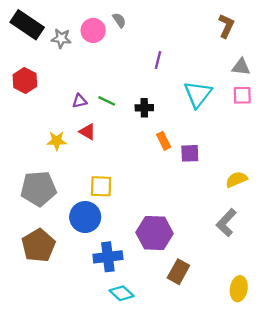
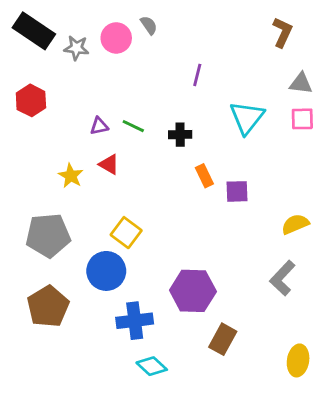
yellow star: (57, 141) -> (71, 176), turned 30
yellow square: (101, 186) -> (126, 233), turned 35

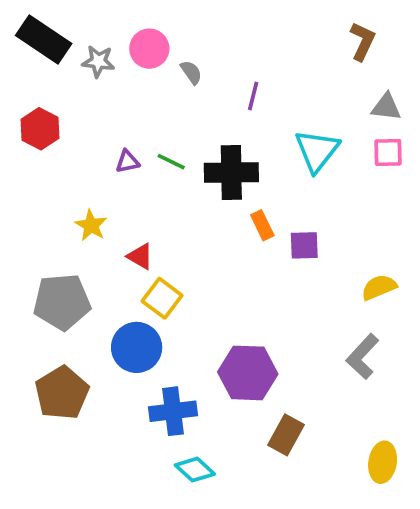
gray semicircle: (149, 25) -> (191, 72), moved
black cross: (180, 135) -> (231, 173), size x1.8
red triangle: (109, 164) -> (140, 256), moved

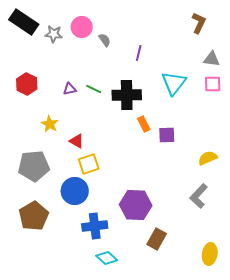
red hexagon: (40, 129) -> (27, 84), moved
yellow square: (162, 298) -> (89, 164), turned 35

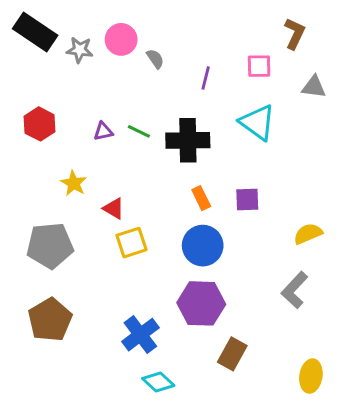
cyan triangle: (174, 83) -> (258, 122), turned -32
pink square: (213, 84) -> (259, 66), moved
orange rectangle: (144, 124) -> (201, 198), moved
blue circle: (75, 191) -> (203, 246), moved
blue cross: (95, 226) -> (140, 335), turned -30

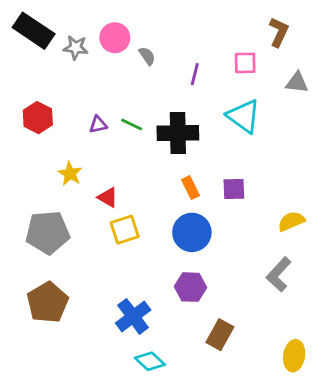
purple hexagon: (201, 303) -> (190, 287), size x0.7

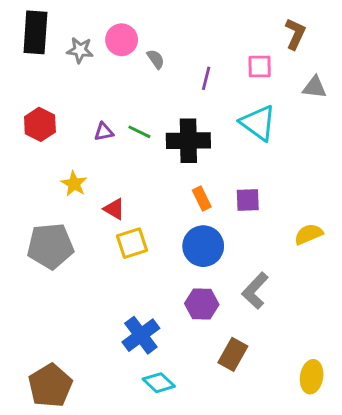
black rectangle: (34, 31) -> (35, 32), turned 60
gray L-shape: (279, 274) -> (255, 291), moved
brown pentagon: (48, 302) -> (50, 386), moved

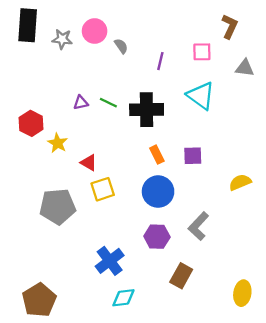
red hexagon: (40, 124) -> (31, 123), moved
gray pentagon: (50, 246) -> (58, 207), moved
cyan diamond: (159, 383) -> (123, 298), turned -50

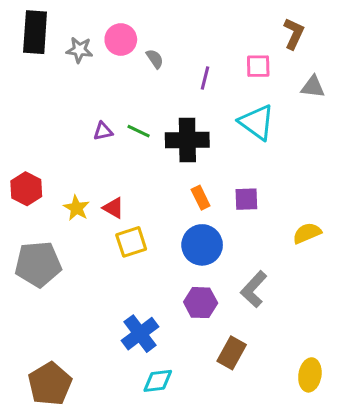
red hexagon: (31, 123) -> (26, 189), moved
yellow star: (58, 143) -> (76, 208), moved
gray pentagon: (58, 207) -> (38, 264), moved

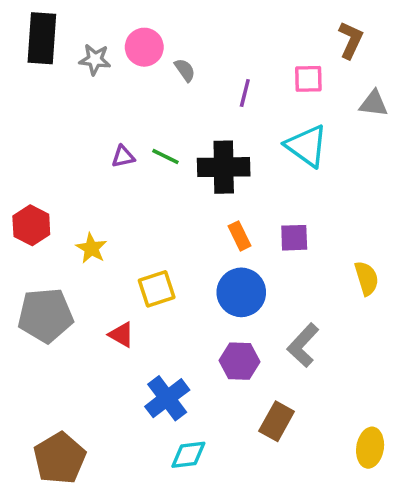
red triangle: (113, 208) -> (121, 335), moved
yellow semicircle: (307, 233) -> (367, 278), turned 96

